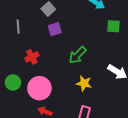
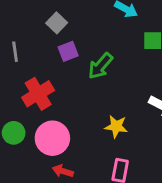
green arrow: (77, 55) -> (100, 66), moved
red cross: (32, 57) -> (38, 94), size x1.5

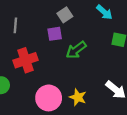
gray square: (57, 23) -> (65, 15), moved
pink circle: (52, 138) -> (49, 98), moved

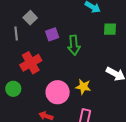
gray square: (65, 15) -> (30, 18), moved
green arrow: (76, 50) -> (74, 45), turned -48

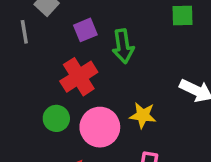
red cross: (31, 63) -> (79, 77), moved
green circle: (13, 89) -> (56, 118), moved

